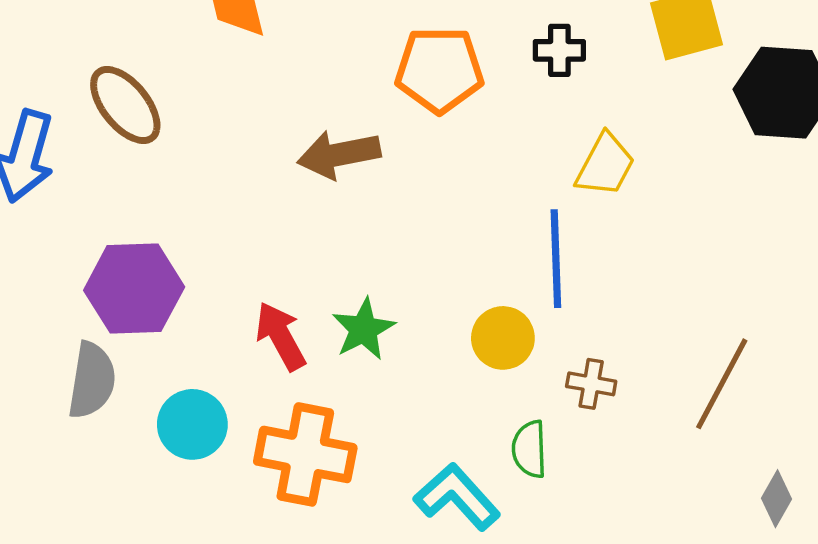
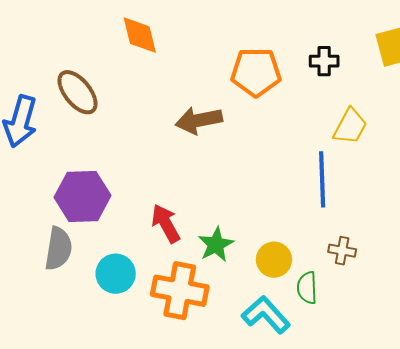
green star: (364, 329) -> (216, 245), moved
yellow circle: (503, 338) -> (274, 260), moved

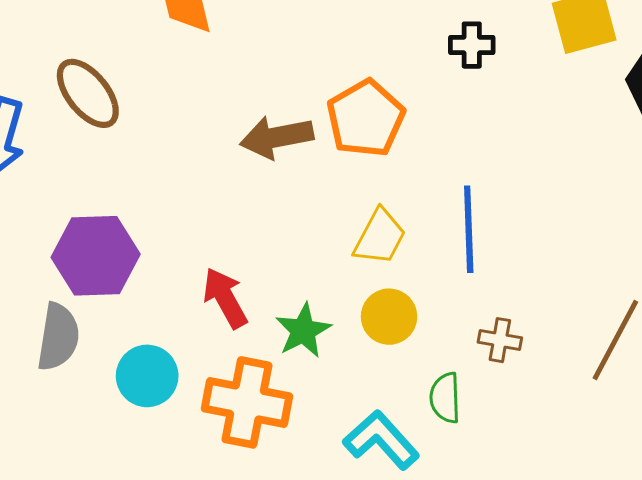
orange pentagon: (256, 72) -> (366, 118), moved, turned -30
yellow trapezoid: (350, 126) -> (380, 237), moved
yellow circle: (274, 260) -> (389, 317), moved

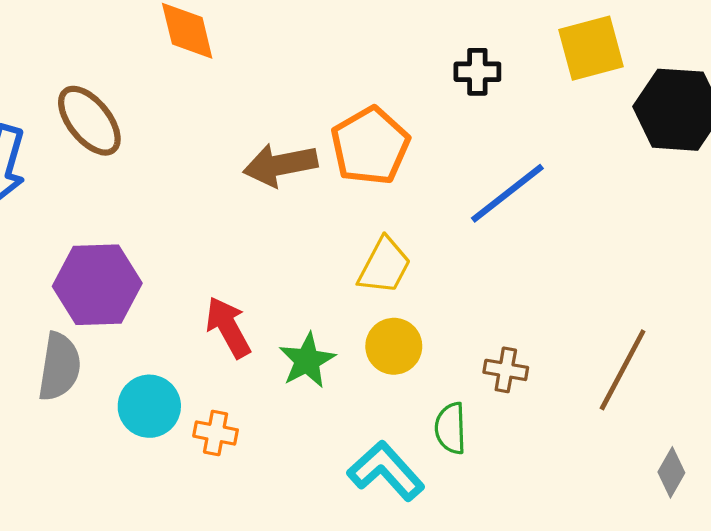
blue line: (469, 229) -> (507, 193), moved, turned 54
orange cross: (247, 402) -> (216, 433), moved, size x0.5

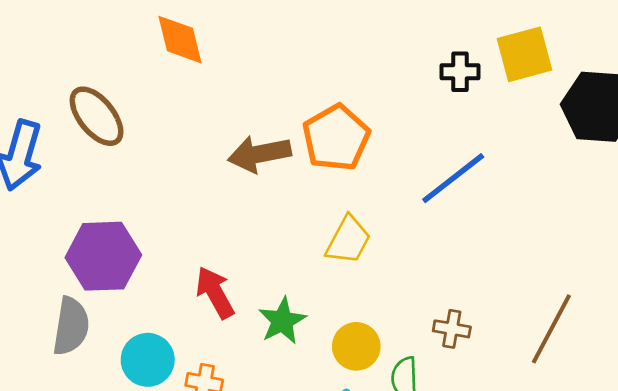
black cross: (477, 72) -> (460, 72), moved
yellow circle: (394, 346) -> (356, 346), moved

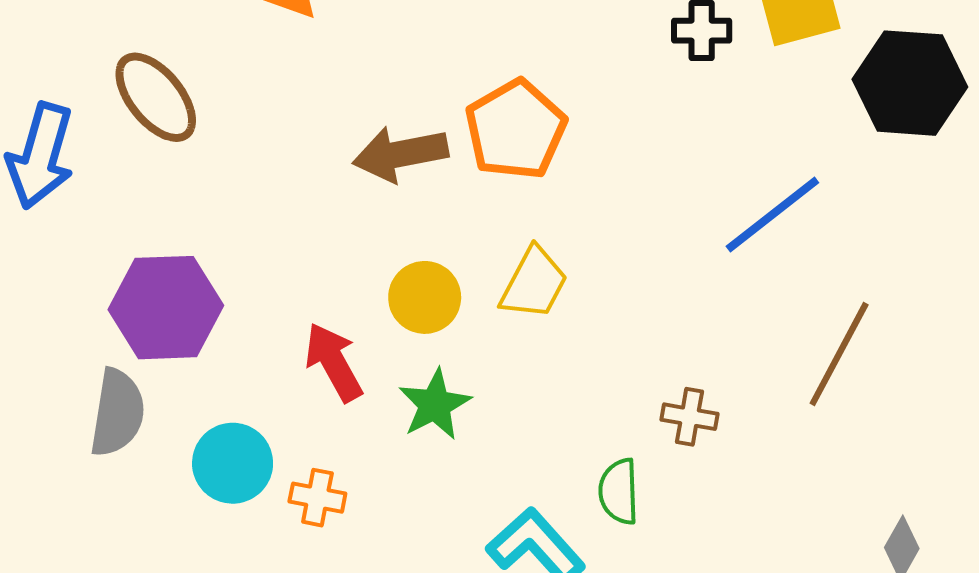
blue line: (453, 178) -> (772, 215), moved
brown line: (551, 329) -> (839, 354), moved
yellow circle: (356, 346) -> (425, 297), moved

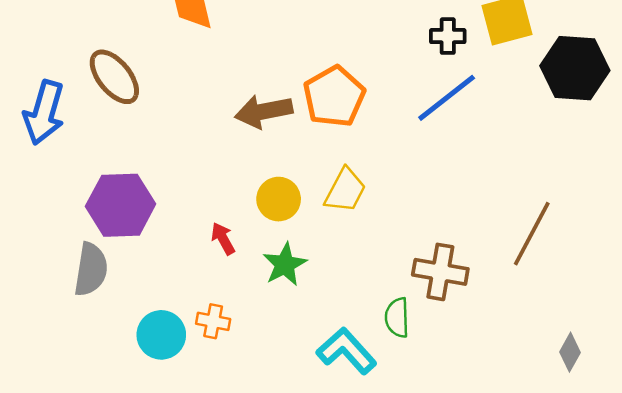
blue line: (772, 215) -> (447, 98), moved
red arrow: (334, 362) -> (223, 239), size x0.7
brown cross: (689, 417) -> (440, 272), size x1.6
cyan circle: (233, 463) -> (161, 335), moved

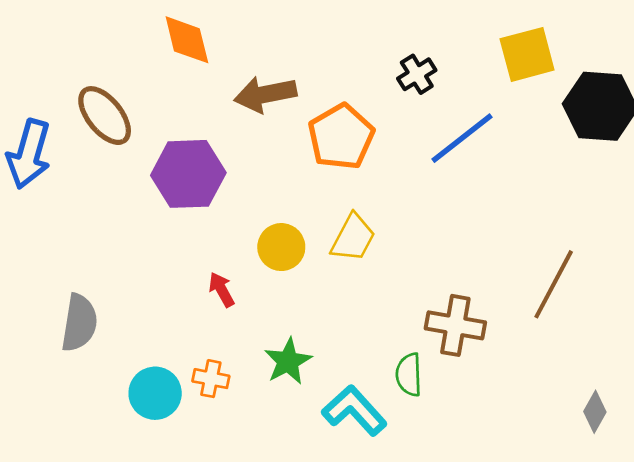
black cross: (448, 36) -> (417, 74), moved, turned -32
brown arrow: (264, 111) -> (265, 94), moved
purple hexagon: (121, 205) -> (188, 174), moved
green star: (285, 264) -> (288, 361), moved

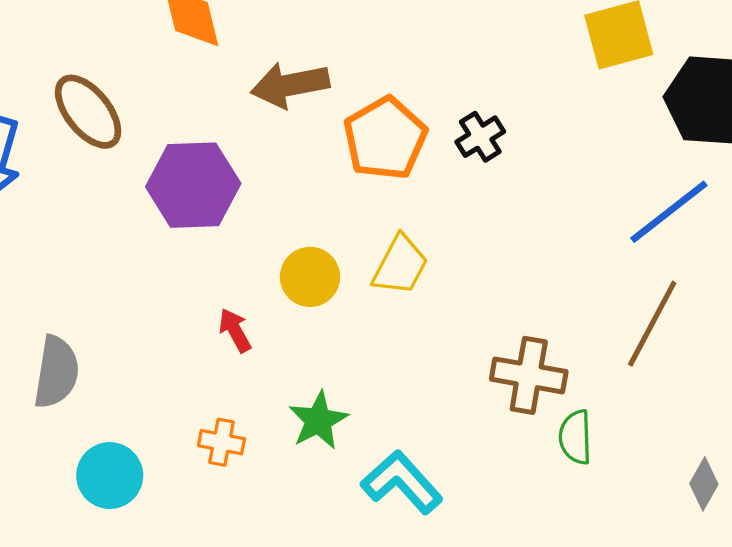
black cross: (417, 74) -> (480, 137), moved
blue line: (462, 138) -> (669, 212), moved
green semicircle: (409, 375) -> (575, 437), moved
cyan circle: (155, 393) -> (110, 476), moved

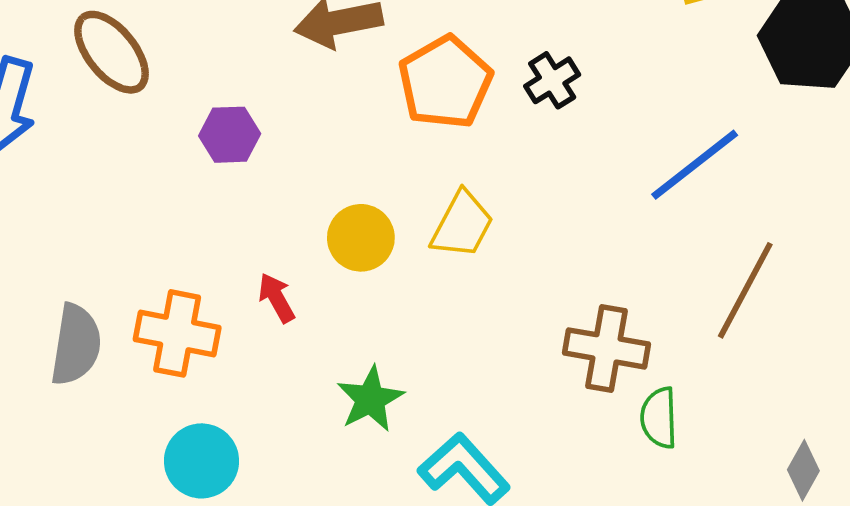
purple hexagon: (193, 185) -> (230, 135), size x0.6
blue line: (669, 212) -> (695, 165), moved
orange cross: (222, 442) -> (177, 333), moved, size x1.6
cyan circle: (110, 476) -> (202, 461), moved

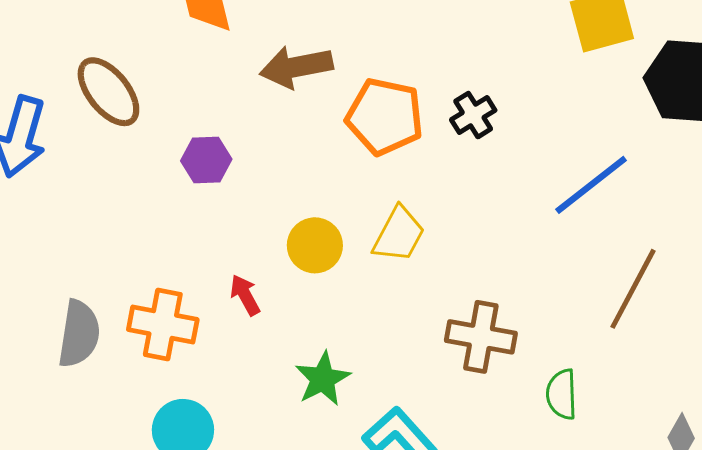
orange pentagon: (445, 82) -> (385, 117), turned -30
brown cross: (606, 348) -> (481, 337), moved

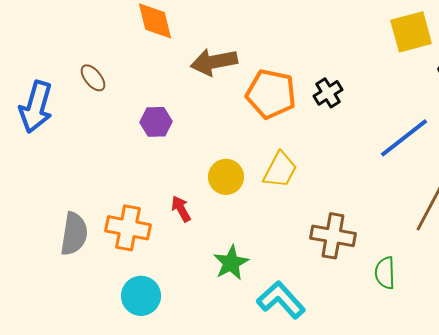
brown ellipse: (108, 92) -> (93, 78), size x0.6

